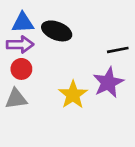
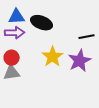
red circle: (21, 69) -> (12, 58), moved
yellow star: (73, 95) -> (53, 57), moved

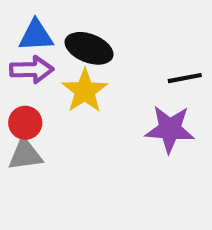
yellow star: (53, 57) -> (85, 91), moved
purple star: (80, 61) -> (170, 129), turned 30

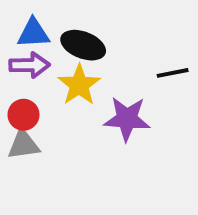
purple star: (170, 129) -> (127, 119), moved

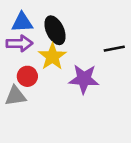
black ellipse: (83, 45) -> (55, 30), turned 44
red circle: (23, 115) -> (27, 76), moved

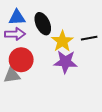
yellow star: (52, 57) -> (62, 41), moved
red circle: (27, 76) -> (21, 60), size x1.5

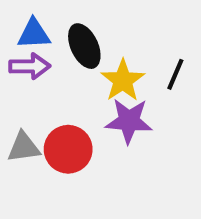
black line: (89, 38) -> (175, 74), turned -56
red circle: (21, 60) -> (68, 149), moved

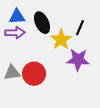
black line: (175, 74) -> (80, 28), moved
purple star: (129, 121) -> (78, 60), moved

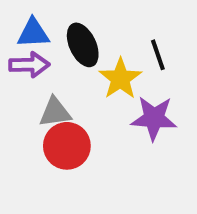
black line: (80, 28) -> (158, 55), turned -42
gray triangle: (12, 73) -> (55, 112), moved

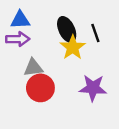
black ellipse: (83, 45) -> (67, 29), moved
purple star: (154, 118) -> (93, 88), moved

